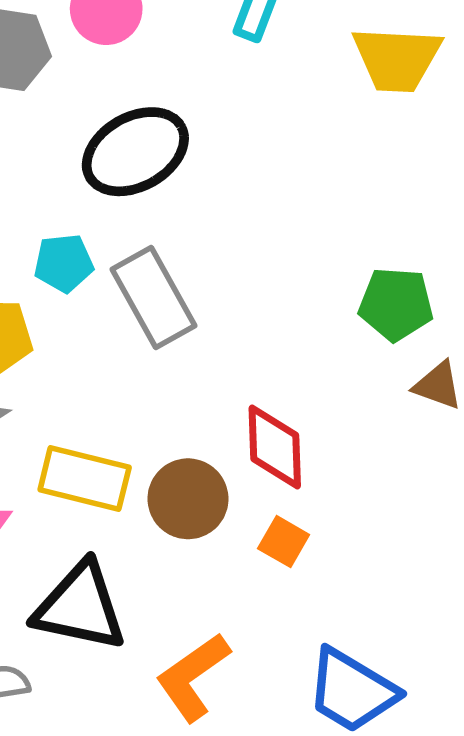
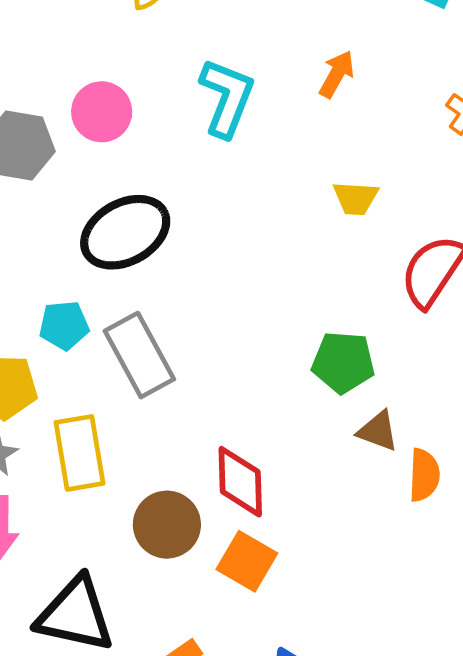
yellow trapezoid: (397, 59) -> (356, 198), moved, size x0.6
yellow rectangle: (85, 479) -> (79, 453), moved, turned 66
orange square: (284, 542) -> (247, 561), size x1.4

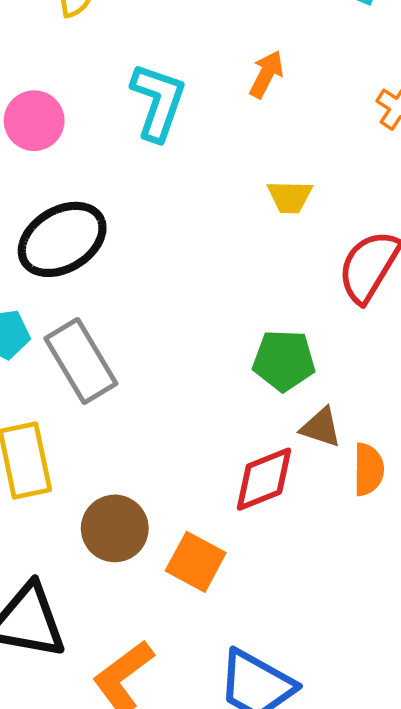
red diamond: (240, 482) -> (264, 479), moved, turned 72

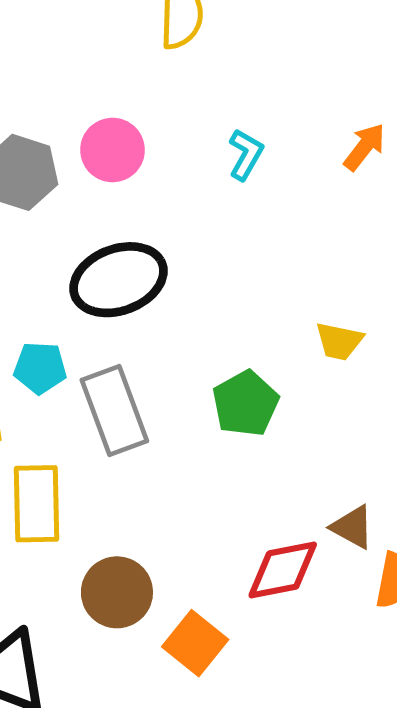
cyan L-shape: (158, 102) -> (246, 154), size x0.6
yellow trapezoid: (290, 197) -> (339, 341), moved
green pentagon: (284, 360) -> (245, 403), moved, turned 30

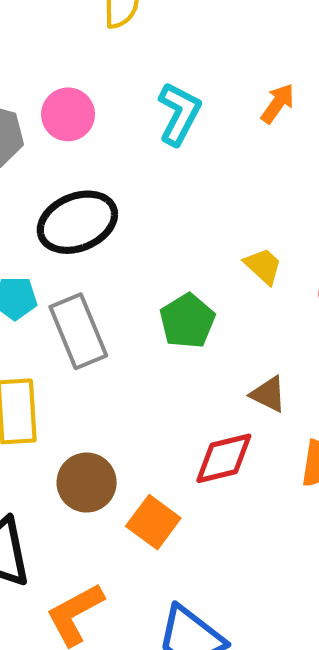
cyan L-shape: (246, 154) -> (179, 114), size x1.5
yellow trapezoid: (339, 341) -> (263, 266), turned -147
brown triangle: (352, 527) -> (268, 394), moved

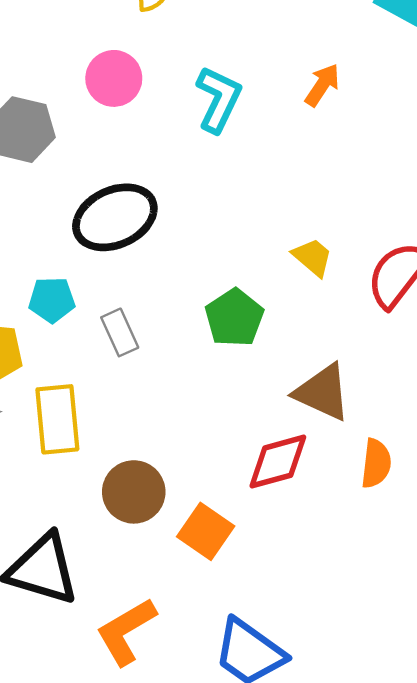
pink circle: (68, 114) -> (114, 78), moved
gray rectangle: (78, 331) -> (120, 332), size x0.6
brown triangle: (268, 394) -> (323, 392), size x1.5

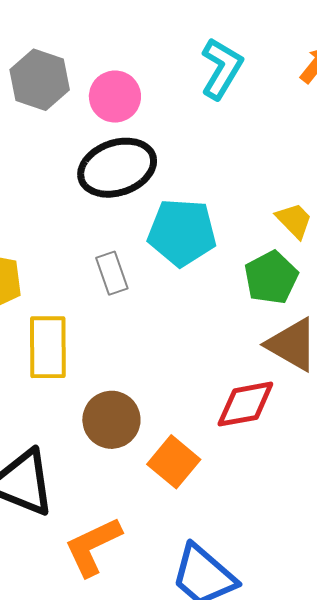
pink circle: (114, 78) -> (115, 97), moved
cyan pentagon: (52, 300) -> (182, 232), moved, size x1.6
green pentagon: (234, 318) -> (271, 278), moved

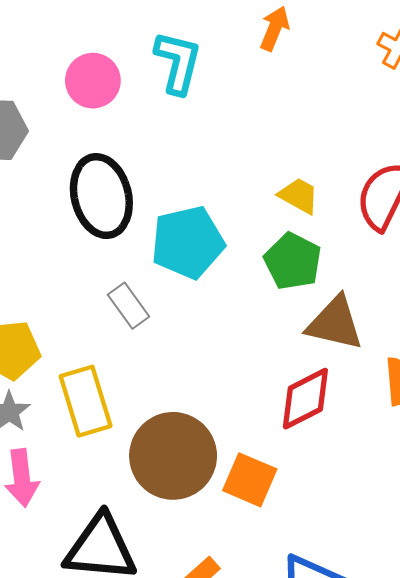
pink circle: (115, 97) -> (93, 81), moved
black ellipse: (117, 168) -> (101, 196), turned -68
brown circle: (111, 420) -> (173, 456), size x1.4

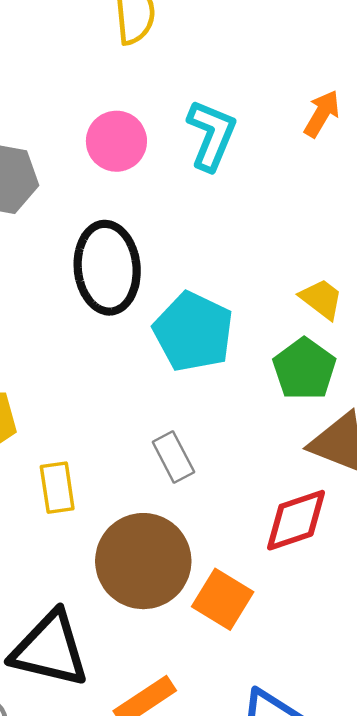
cyan pentagon: (188, 242) -> (193, 332), turned 30
gray rectangle: (128, 306) -> (173, 457), moved
yellow rectangle: (86, 401) -> (57, 488), size x0.7

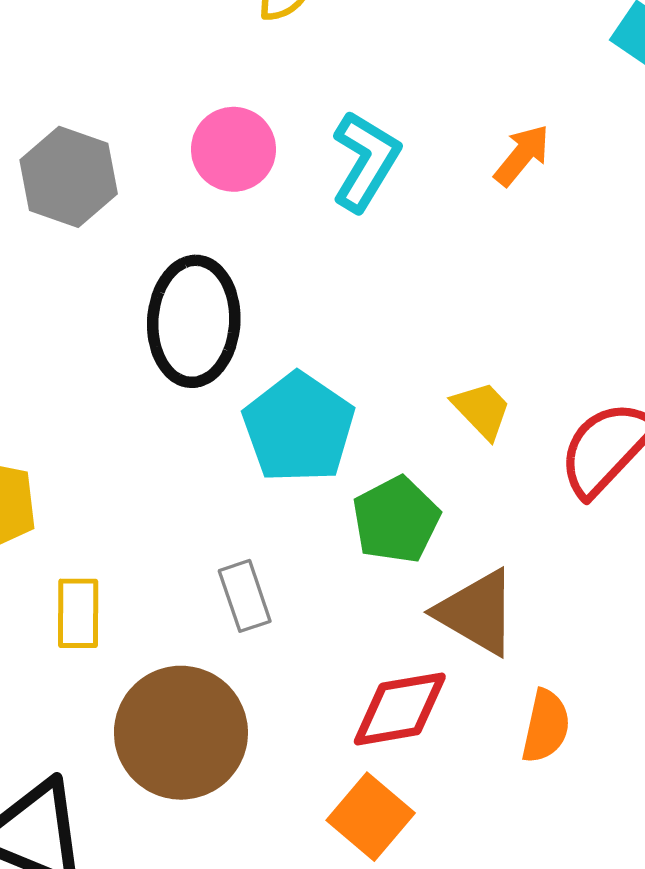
green pentagon: (304, 369) -> (396, 520), moved
orange square: (223, 599) -> (371, 817), moved

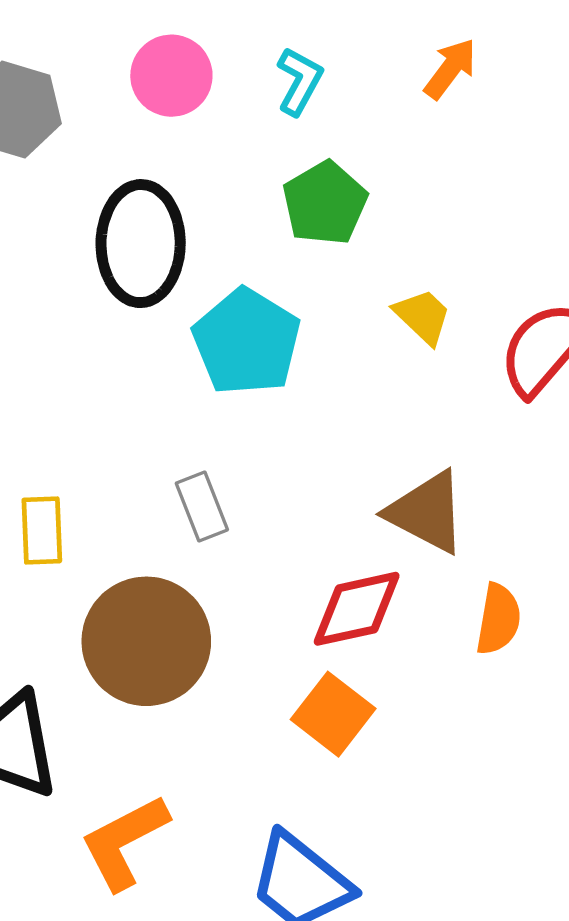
cyan L-shape: (366, 161) -> (299, 81), size x0.7
green pentagon: (396, 520) -> (325, 203), moved

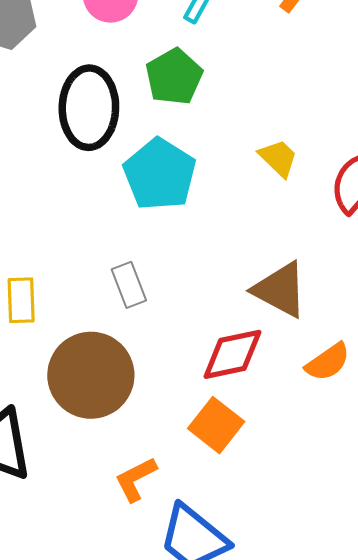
green pentagon: (325, 203) -> (174, 77), moved
orange semicircle: (498, 619) -> (328, 362), turned 45
orange L-shape: (124, 842) -> (136, 479), moved, size x0.7

